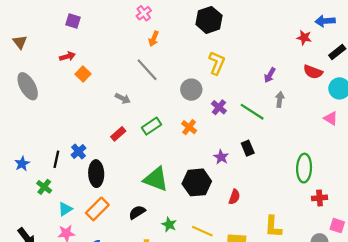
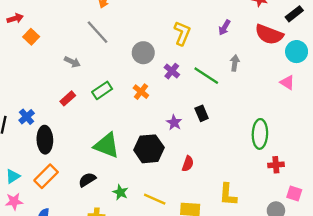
yellow L-shape: (217, 63) -> (182, 33), moved
red semicircle: (313, 72) -> (269, 34), size x1.4
purple arrow: (270, 75) -> (224, 28), moved

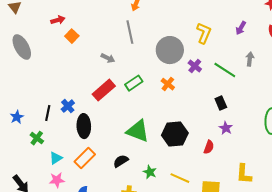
gray line: (97, 32) -> (130, 32), turned 30
gray circle: (143, 53) -> (170, 50), size x1.4
red rectangle: (68, 98) -> (104, 90), size x1.6
purple star: (174, 122) -> (226, 128), moved

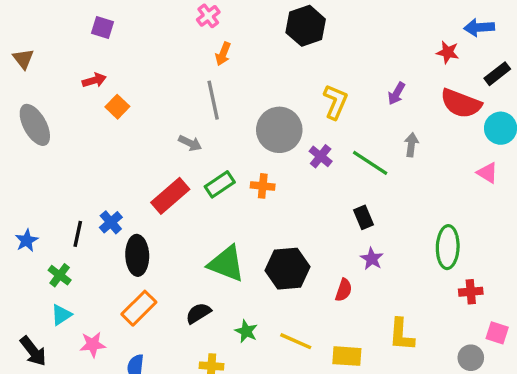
gray arrow: (108, 58) -> (190, 143), moved
orange cross: (168, 84) -> (263, 186), moved, turned -32
cyan triangle: (56, 158) -> (61, 315), moved

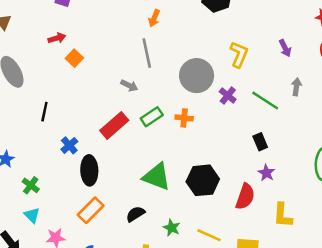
purple arrow: (396, 94) -> (285, 48), turned -56
black line: (78, 234) -> (44, 112), moved
red semicircle: (344, 290) -> (245, 197), size x1.5
cyan triangle: (61, 315) -> (32, 215), turned -42
yellow L-shape: (401, 335) -> (283, 215), moved

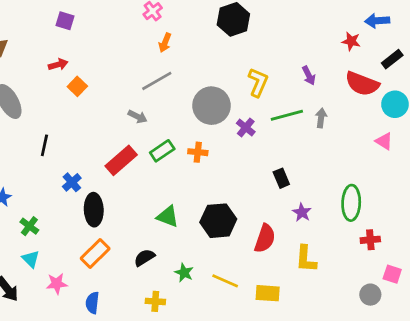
gray line: (147, 53) -> (157, 81), turned 72
green line: (265, 101) -> (287, 115), moved, turned -48
purple star: (266, 173) -> (302, 212), moved
green triangle: (157, 177) -> (168, 217), size x0.7

